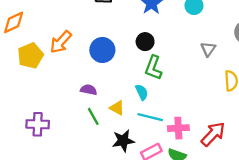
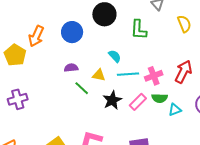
black circle: (145, 42) -> (104, 14), size x1.5
green L-shape: (153, 68) -> (139, 30), moved
purple cross: (38, 124) -> (18, 99), moved

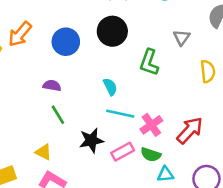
yellow triangle: (99, 75) -> (43, 152), moved
pink cross: (154, 76) -> (151, 125), turned -30

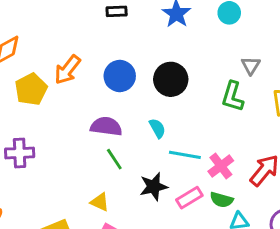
black circle: (112, 31) -> (171, 79), moved
green L-shape: (149, 62) -> (233, 96), moved
purple semicircle: (52, 86) -> (106, 126), size x1.5
cyan semicircle: (110, 87) -> (157, 128), moved

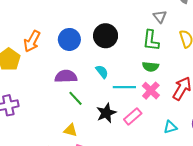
green semicircle: (222, 200) -> (150, 67), moved

